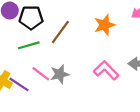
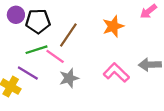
pink line: (41, 74) -> (55, 56), moved
purple line: (19, 84) -> (28, 73), moved

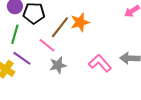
orange star: (113, 26) -> (80, 22), moved
green line: (36, 50) -> (15, 34), moved, turned -60

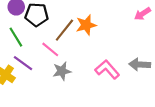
green line: (15, 34) -> (16, 37), turned -48

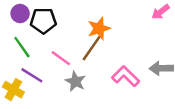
brown line: (64, 30) -> (92, 48), moved
gray star: (62, 71) -> (75, 81), turned -30

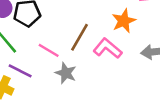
orange star: (99, 28) -> (124, 21), moved
pink L-shape: (126, 76) -> (107, 48), moved

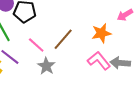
pink L-shape: (107, 48) -> (99, 61), moved

